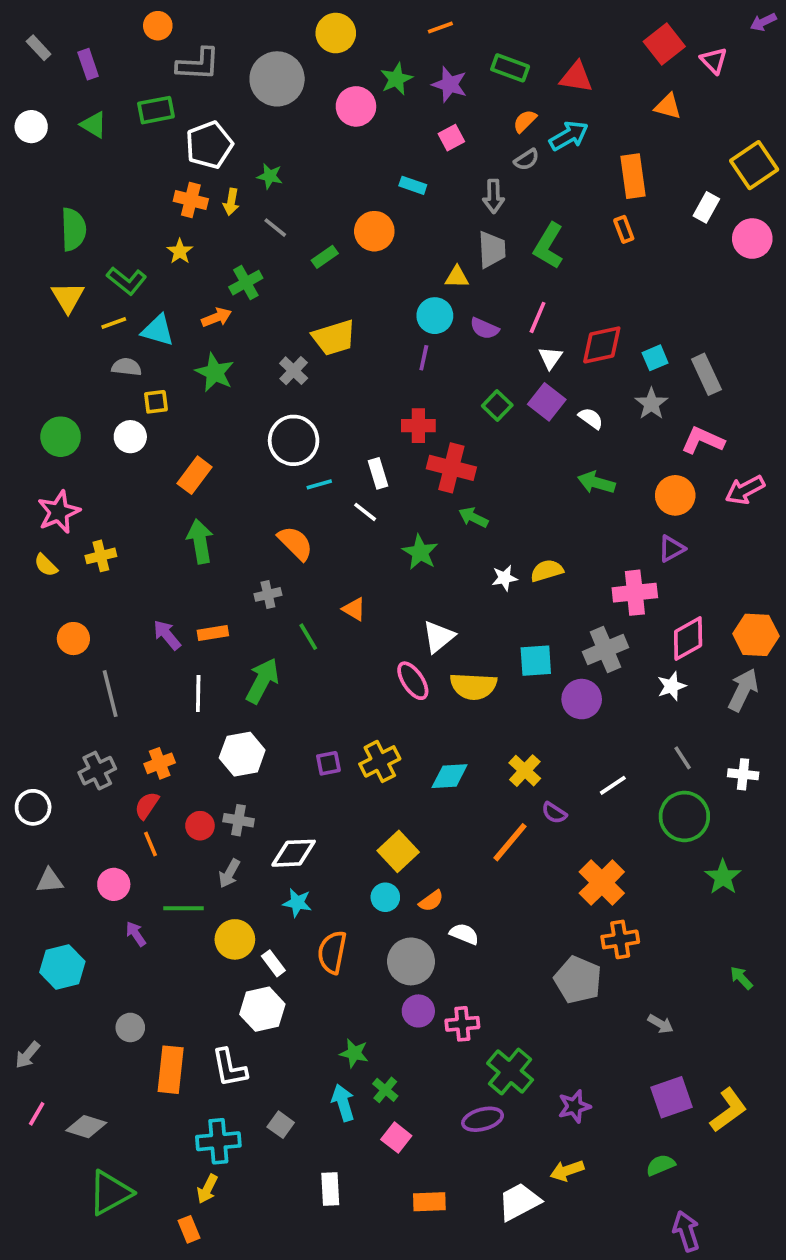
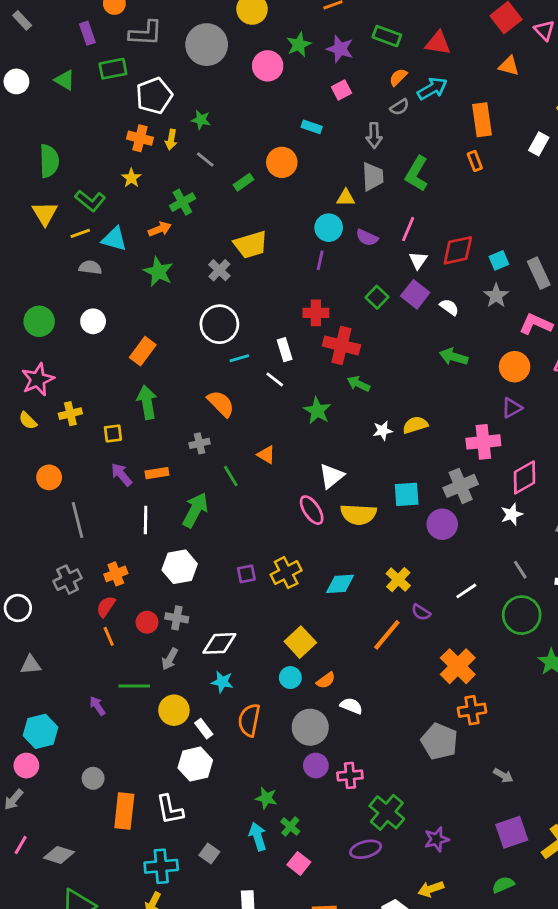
purple rectangle: (88, 64) -> (87, 33), moved
yellow square: (156, 402) -> (113, 433), moved
pink circle: (114, 884) -> (26, 766), moved

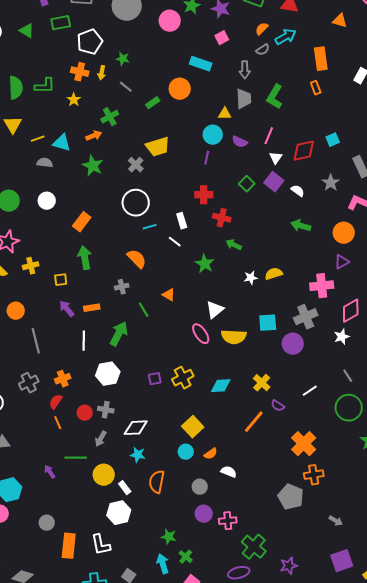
cyan rectangle: (312, 127) -> (201, 64), size x1.5
green L-shape: (90, 201) -> (45, 86), moved, turned -40
cyan square: (499, 260) -> (333, 140), moved
red cross: (341, 345) -> (222, 218), size x0.7
gray circle: (310, 727) -> (200, 487), size x0.6

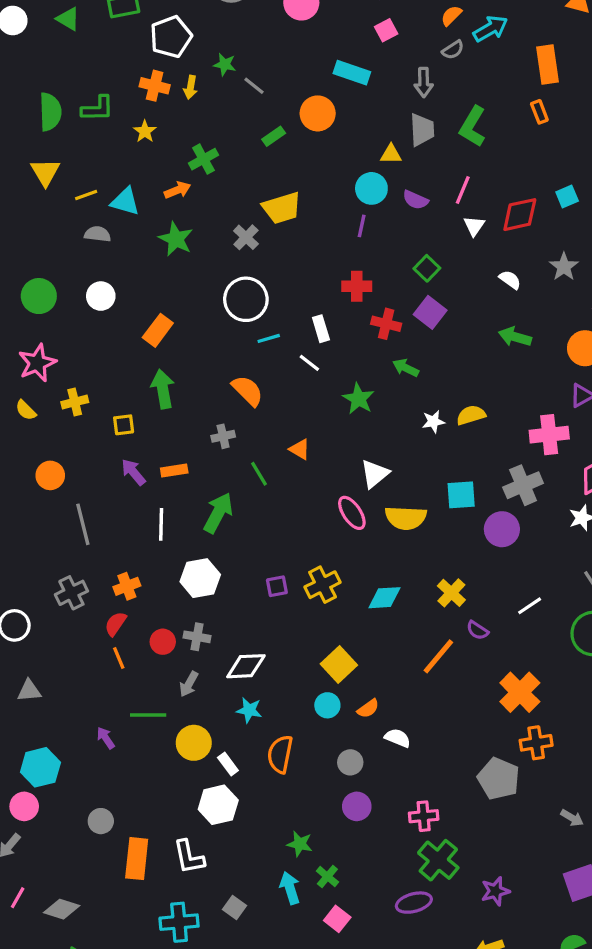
gray line: (126, 87) -> (254, 86), moved
purple square: (274, 182) -> (430, 312), moved
pink cross: (228, 521) -> (424, 816), moved

